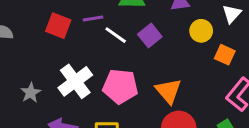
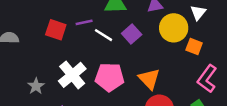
yellow circle: (201, 31) -> (174, 28), size x1.5

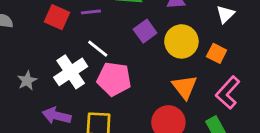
yellow circle: (174, 28) -> (181, 41), moved
white line: (103, 35) -> (98, 49), moved
orange triangle: (149, 79) -> (185, 87), moved

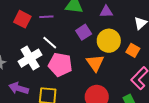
orange triangle: (185, 87) -> (95, 63), moved

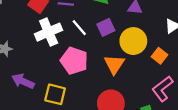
white line: (50, 43) -> (79, 28), moved
white cross: (30, 58) -> (49, 32), moved

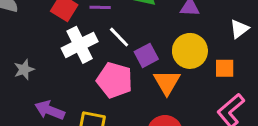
purple square: (106, 27) -> (146, 55), moved
orange square: (159, 56) -> (225, 68), turned -35

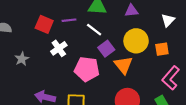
white line: (119, 37) -> (94, 30), moved
white cross: (80, 45) -> (59, 48), size x0.7
gray star: (24, 70) -> (22, 59), moved

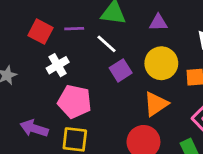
orange triangle: (123, 65) -> (156, 104), moved, turned 30
pink pentagon: (87, 69) -> (75, 102), moved

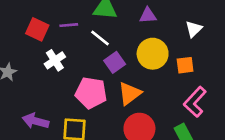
pink pentagon: (75, 102) -> (91, 93), moved
orange triangle: (156, 104) -> (130, 93), moved

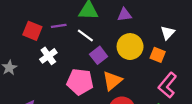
white triangle: (194, 29) -> (168, 33), moved
orange square: (185, 65) -> (158, 55), turned 32

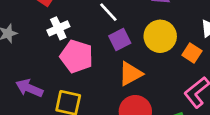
pink pentagon: (80, 82) -> (77, 56), moved

